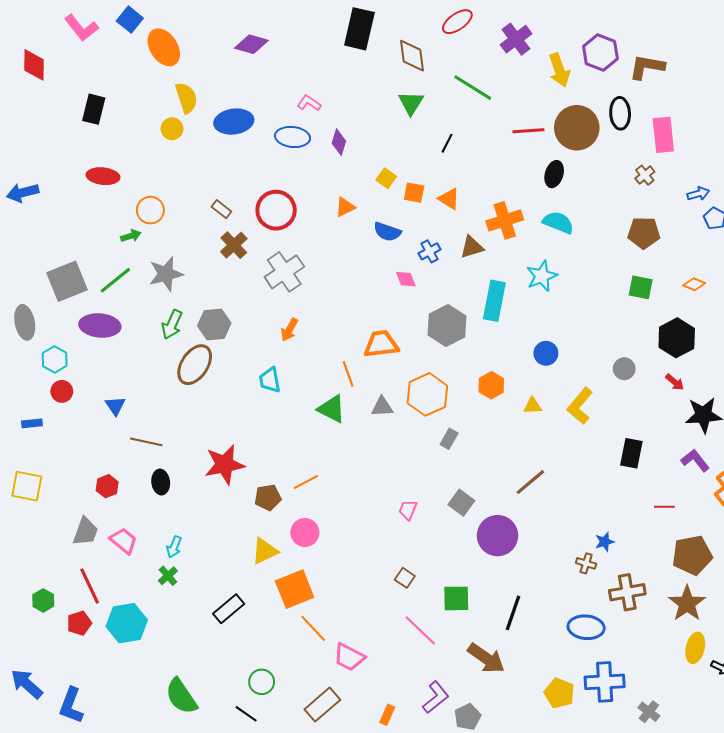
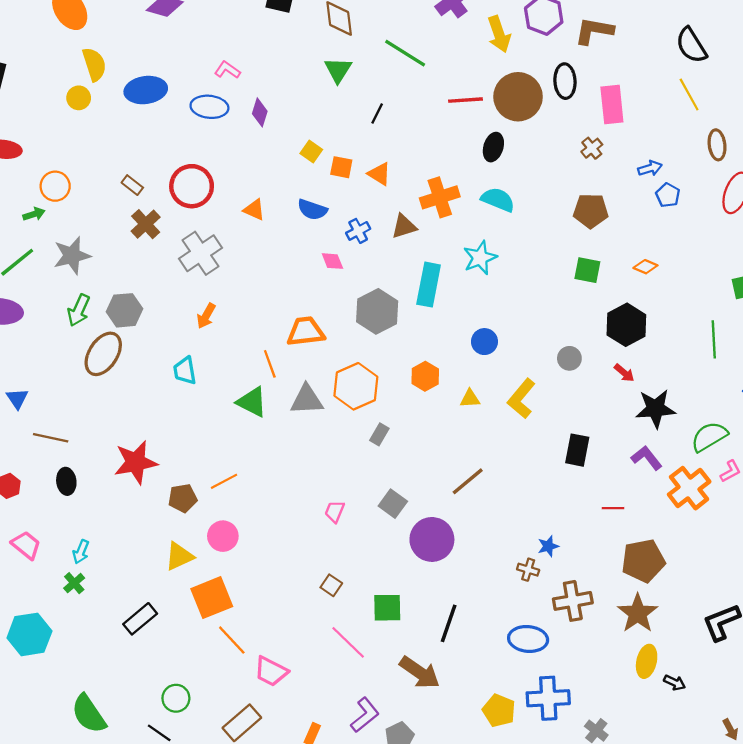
orange triangle: (345, 207) -> (254, 210), moved, turned 50
gray triangle: (382, 407) -> (307, 400), size x1.4

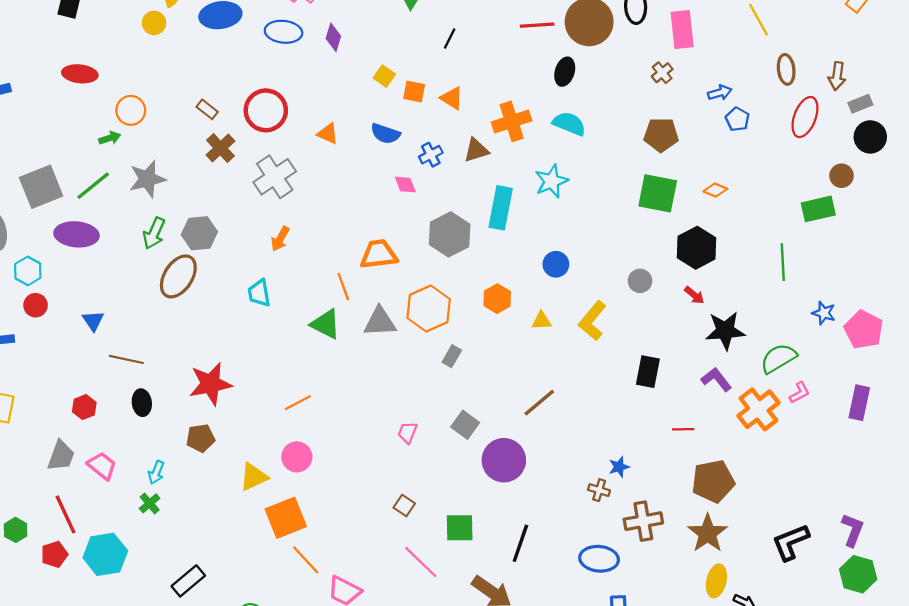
green square: (587, 270) -> (658, 193), size x1.5
brown pentagon: (183, 498) -> (200, 438), moved
black rectangle: (140, 619) -> (188, 581), moved

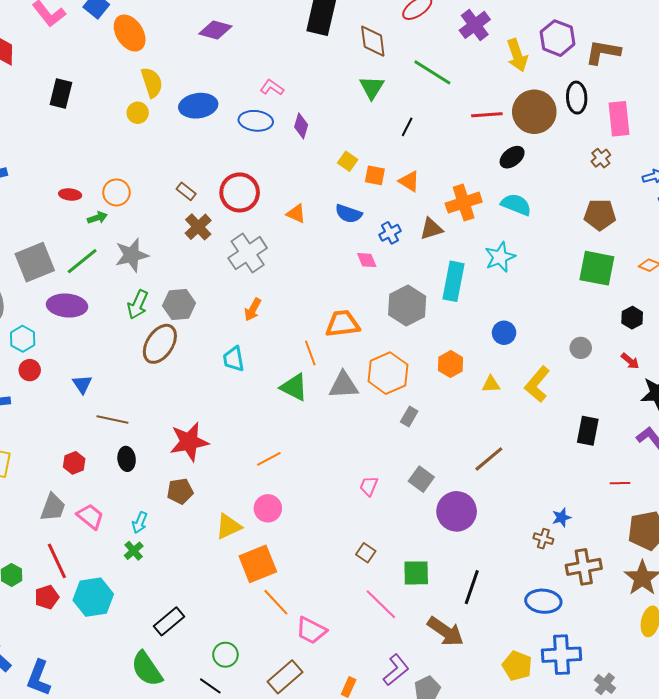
black ellipse: (565, 72) -> (512, 157), turned 35
red ellipse: (80, 74) -> (70, 194), moved, size x0.7
black hexagon: (696, 248) -> (632, 318), size x0.6

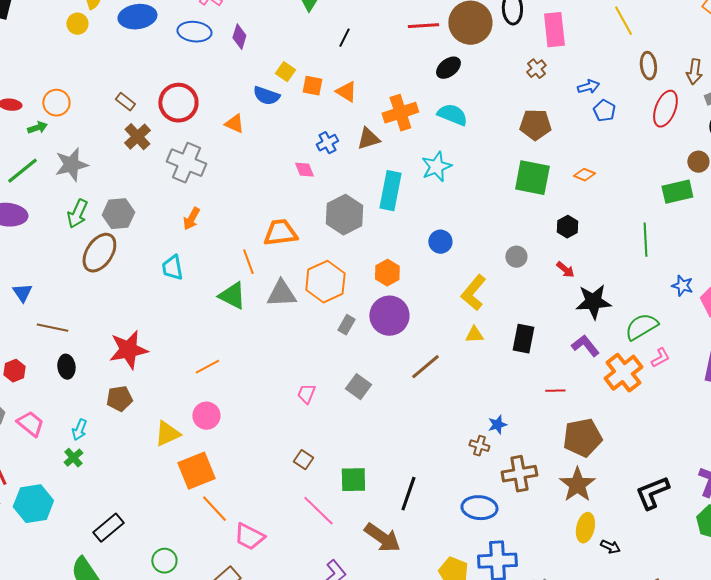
blue semicircle: (349, 214) -> (266, 96), moved
gray cross: (248, 253) -> (186, 163), turned -33
yellow triangle: (491, 384) -> (474, 335), moved
purple circle: (457, 511) -> (389, 316), moved

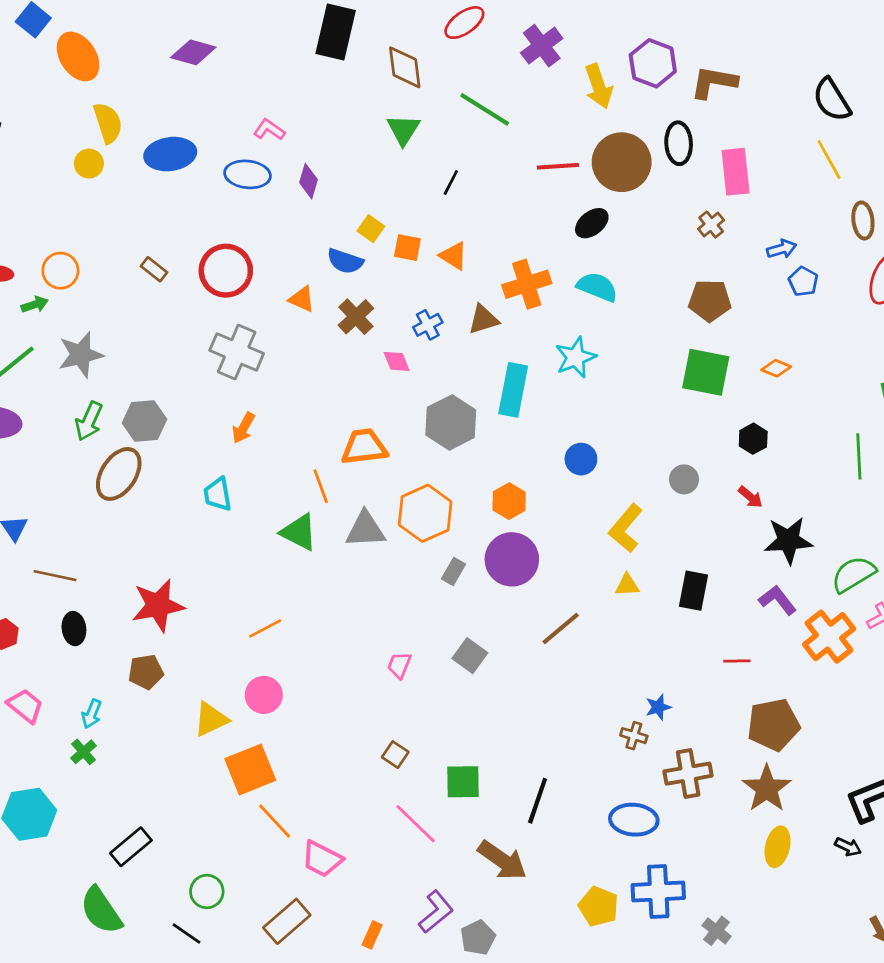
brown cross: (137, 137) -> (356, 317), moved
black arrow: (610, 547) -> (848, 847), moved

